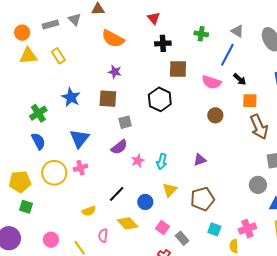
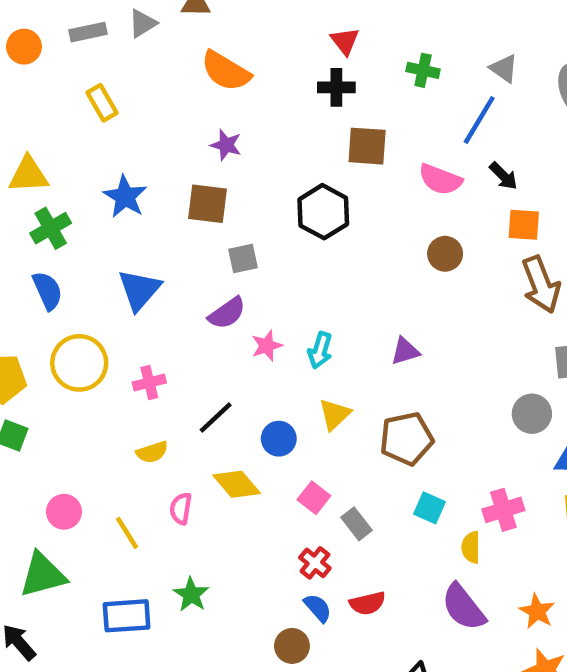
red triangle: (154, 18) -> (345, 41), moved
gray triangle: (75, 19) -> (143, 23), turned 40
yellow triangle: (28, 56) -> (28, 175), moved
pink cross: (80, 168) -> (149, 382), moved

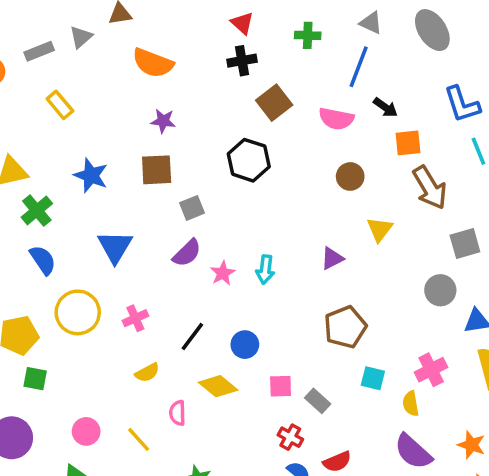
brown square: (367, 146) -> (274, 103), turned -32
yellow triangle: (335, 414) -> (380, 229), moved
pink square: (314, 498) -> (281, 386), turned -30

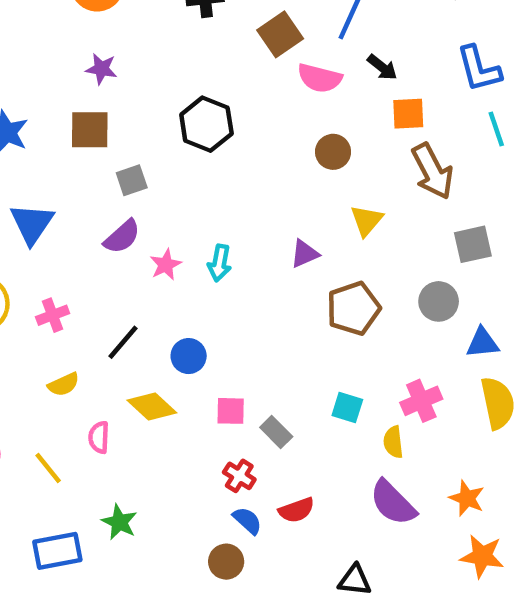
brown square: (274, 103) -> (280, 34), moved
brown pentagon: (345, 327) -> (353, 308), moved

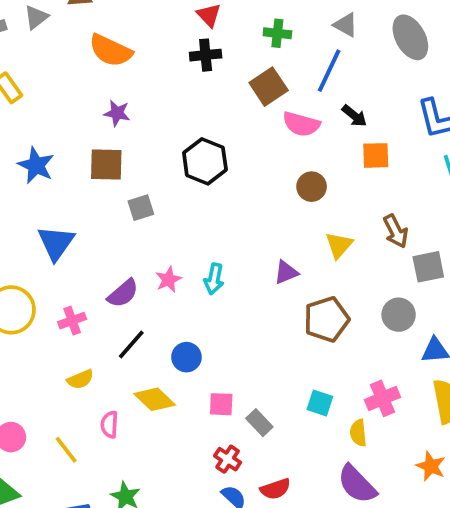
brown arrow: (432, 171) -> (396, 231), moved, size x0.7
purple semicircle: (122, 237) -> (123, 293), moved
orange star: (467, 498) -> (431, 466), moved

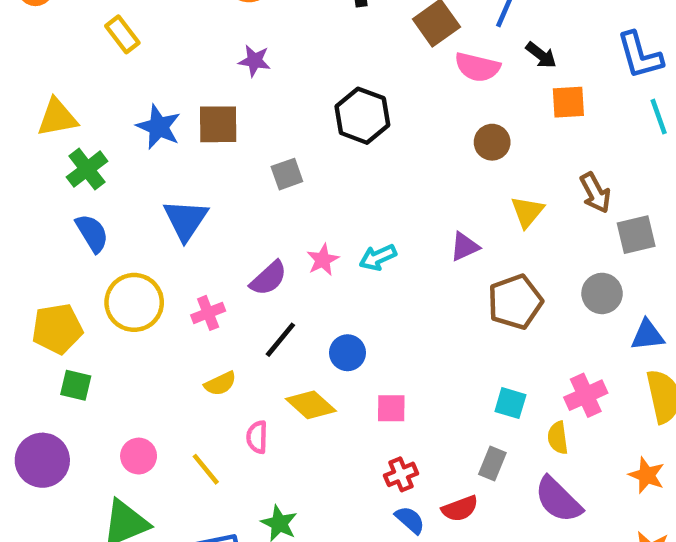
brown square: (106, 164) -> (218, 124), moved
cyan arrow: (214, 279) -> (378, 257), turned 56
gray rectangle: (259, 423) -> (492, 464), moved, turned 68
red cross: (228, 459) -> (401, 474), turned 36

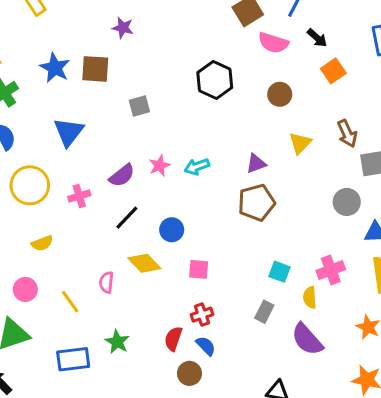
orange square: (568, 102) -> (333, 71), turned -35
black hexagon: (362, 116) -> (215, 80), moved
brown pentagon: (515, 302) -> (256, 203), moved
yellow semicircle: (220, 384) -> (42, 243), moved
red semicircle: (460, 509) -> (173, 339), moved, turned 125

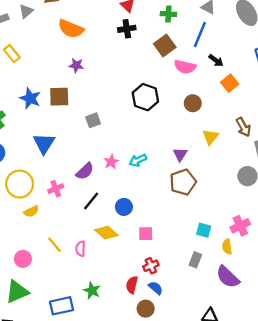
purple triangle: (256, 164) -> (180, 154), turned -32
yellow semicircle: (42, 243) -> (31, 211), moved
yellow line: (70, 302) -> (55, 245), moved

